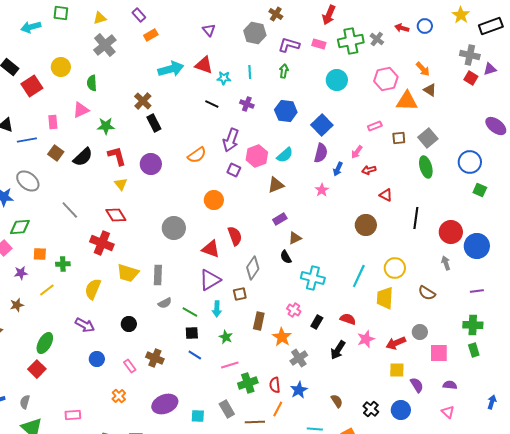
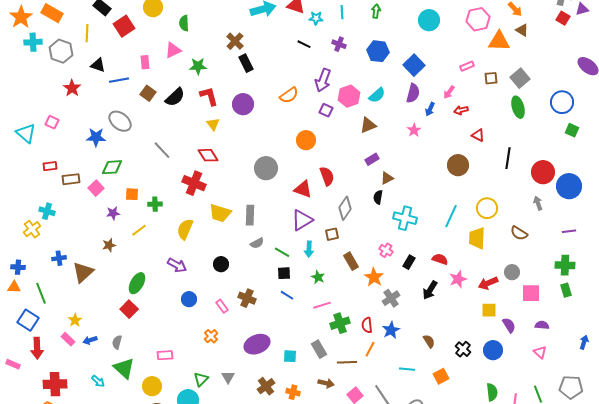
black semicircle: (286, 257) -> (378, 197), turned 40
brown rectangle: (259, 321) -> (351, 261), turned -42

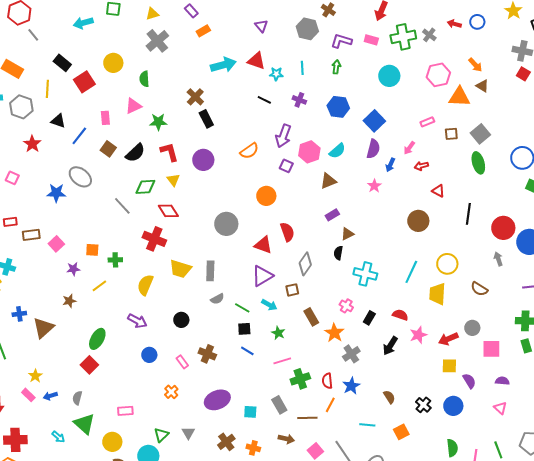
blue line: (119, 80) -> (79, 136), turned -42
green diamond: (112, 167) -> (145, 187), moved
cyan arrow: (309, 249) -> (269, 305), turned -63

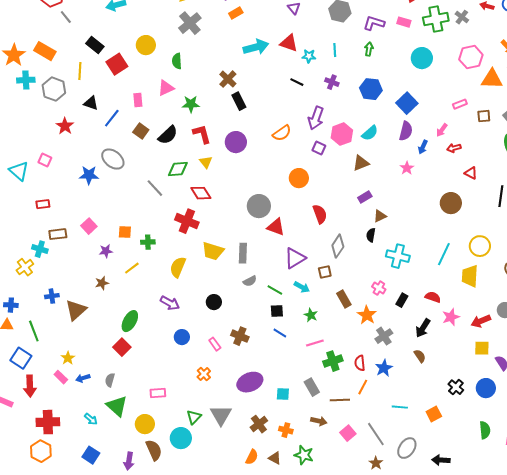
brown rectangle: (31, 235) -> (58, 234), moved
red triangle: (263, 245) -> (276, 227), moved
brown semicircle: (389, 397) -> (420, 356), moved
gray triangle: (188, 433) -> (221, 415), size x1.6

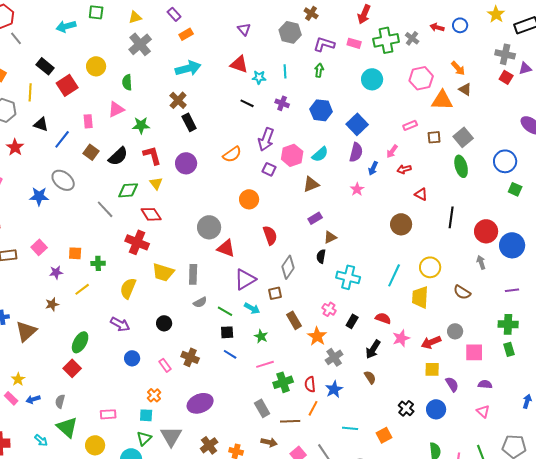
cyan arrow: (256, 47) -> (188, 68), moved
cyan square: (283, 394) -> (146, 415), moved

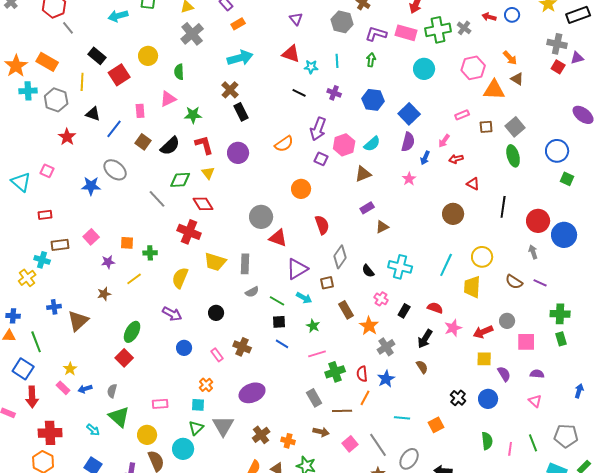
pink rectangle: (354, 43) -> (406, 33), size x1.5
black semicircle: (321, 256) -> (368, 271), moved, turned -48
purple line: (512, 290) -> (540, 283), moved, turned 32

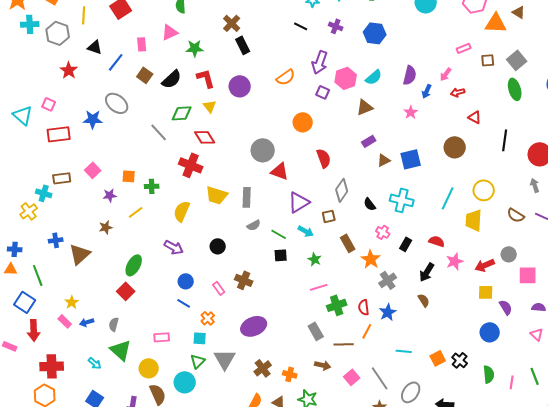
blue square: (409, 114) -> (411, 159), moved, turned 30
red rectangle: (45, 215) -> (59, 134), moved, size x1.6
blue line: (282, 344) -> (184, 303), moved
black cross: (458, 398) -> (460, 360), moved

